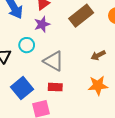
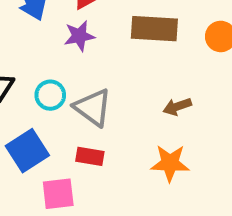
brown rectangle: (81, 16) -> (154, 29), turned 35
cyan circle: (27, 45) -> (50, 95), moved

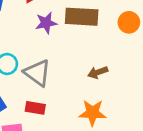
purple star: (79, 36) -> (46, 23), moved

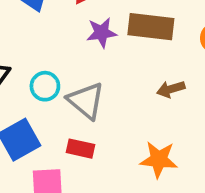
brown arrow: (98, 72) -> (171, 89), moved

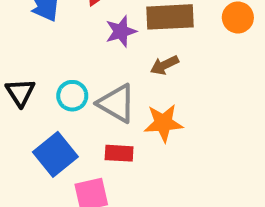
brown arrow: (171, 89) -> (164, 65), moved
orange star: (159, 160) -> (163, 123), moved

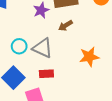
orange star: (163, 123) -> (89, 57), moved

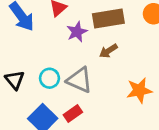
red rectangle: (46, 74) -> (73, 113), moved, turned -32

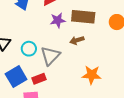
gray triangle: (79, 80) -> (50, 56), turned 35

